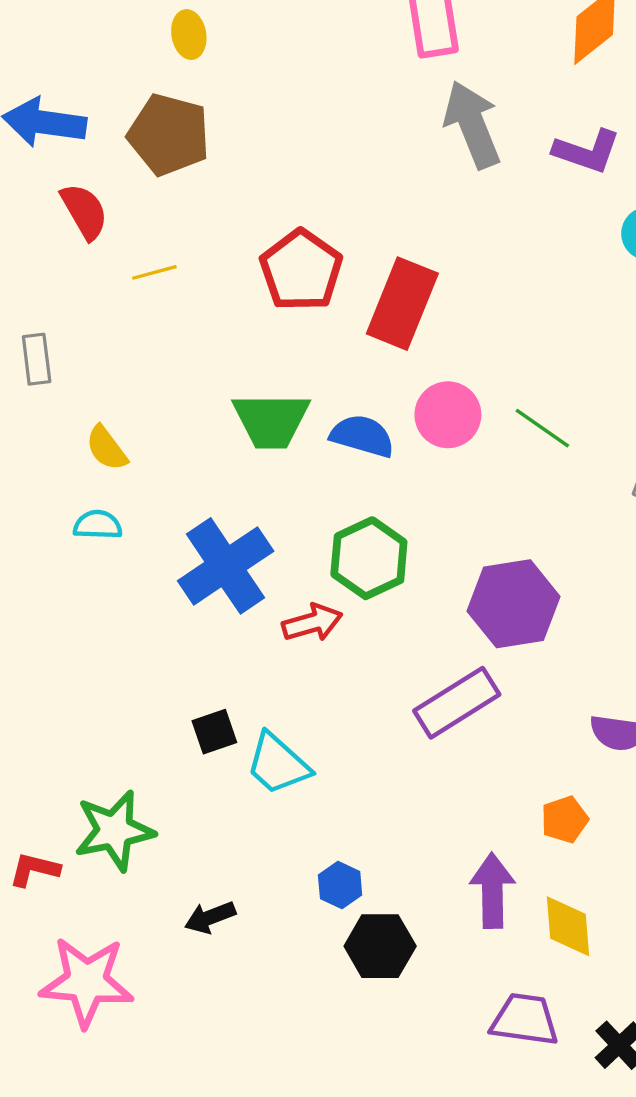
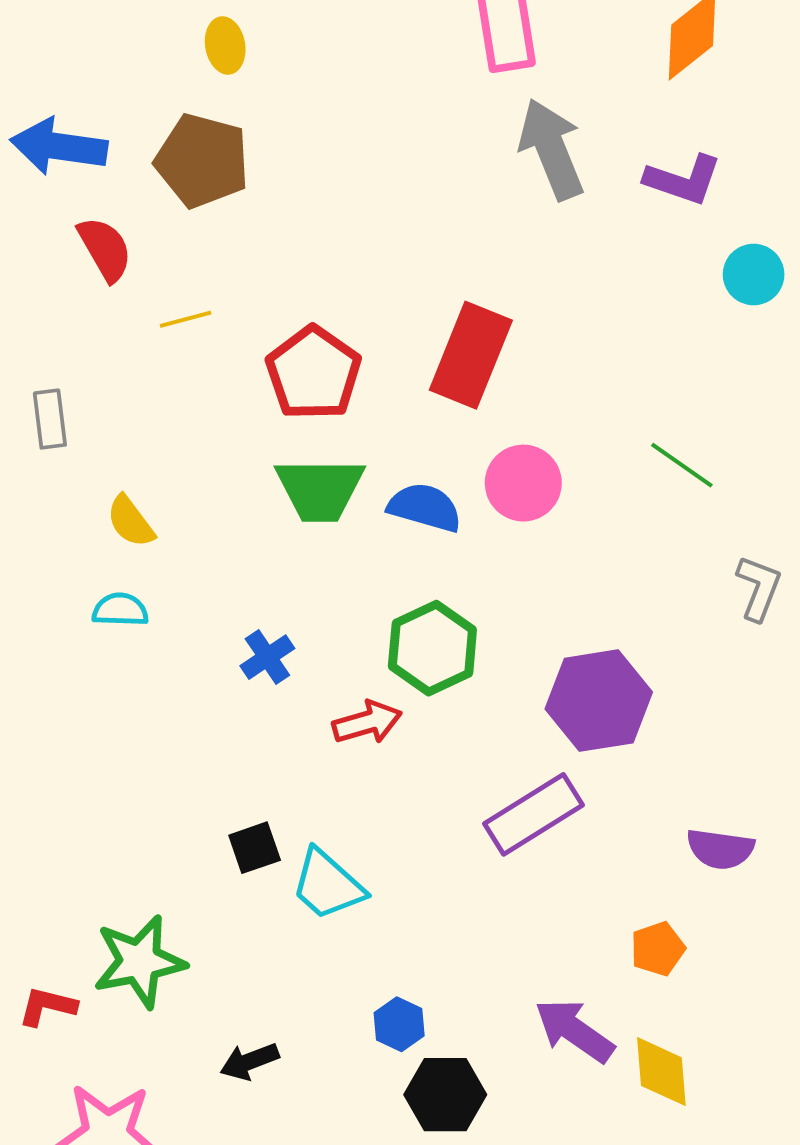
red pentagon: (301, 270) -> (313, 373), moved
green line: (542, 428) -> (682, 465), moved
blue cross: (226, 566) -> (267, 657), size x0.5
purple arrow: (492, 891) -> (574, 1031), turned -54

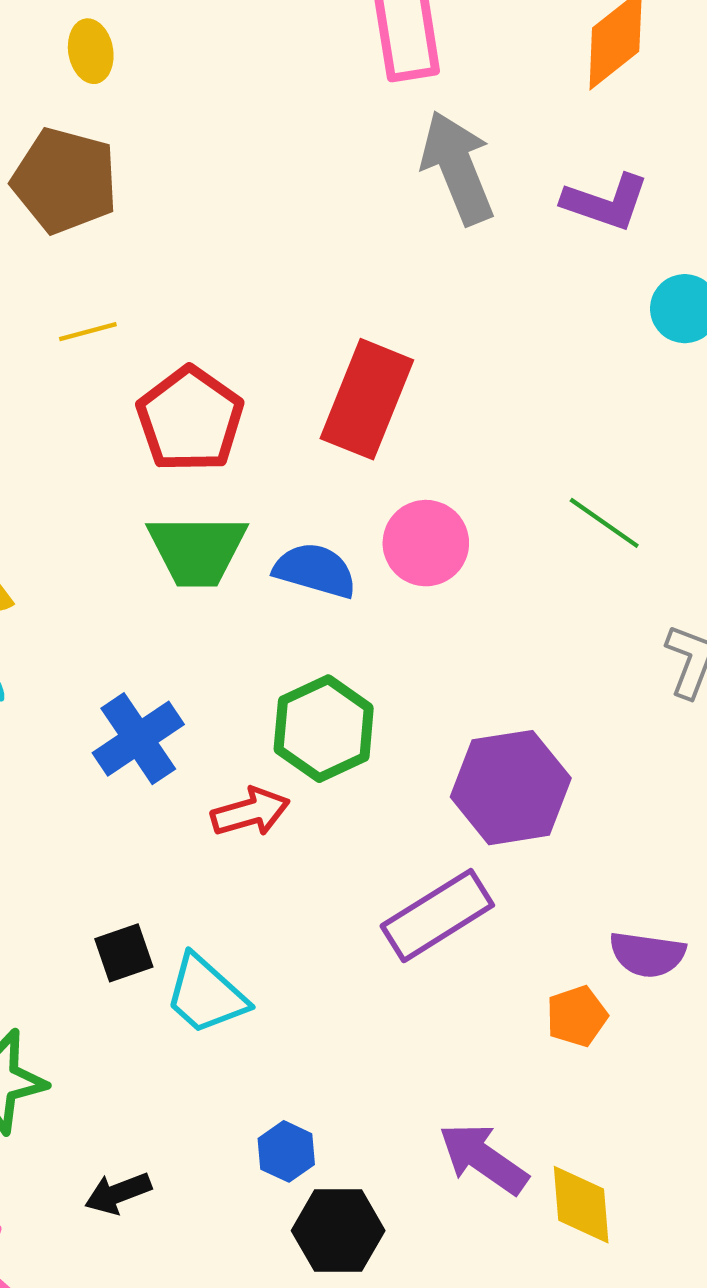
yellow line: (186, 319) -> (88, 332), moved
blue cross: (267, 657) -> (138, 739), size x1.5
orange pentagon: (658, 949) -> (577, 1016), moved

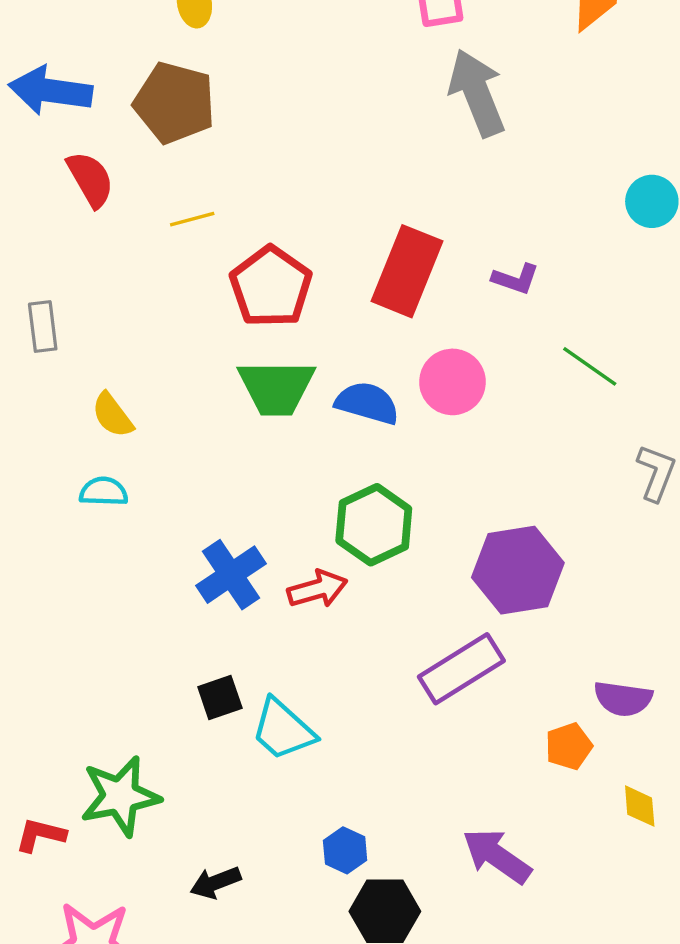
purple L-shape: (606, 202) -> (516, 279), moved, size x0.7
blue cross: (138, 739) -> (231, 575), moved
yellow diamond: (581, 1205) -> (640, 806), moved, size x0.7

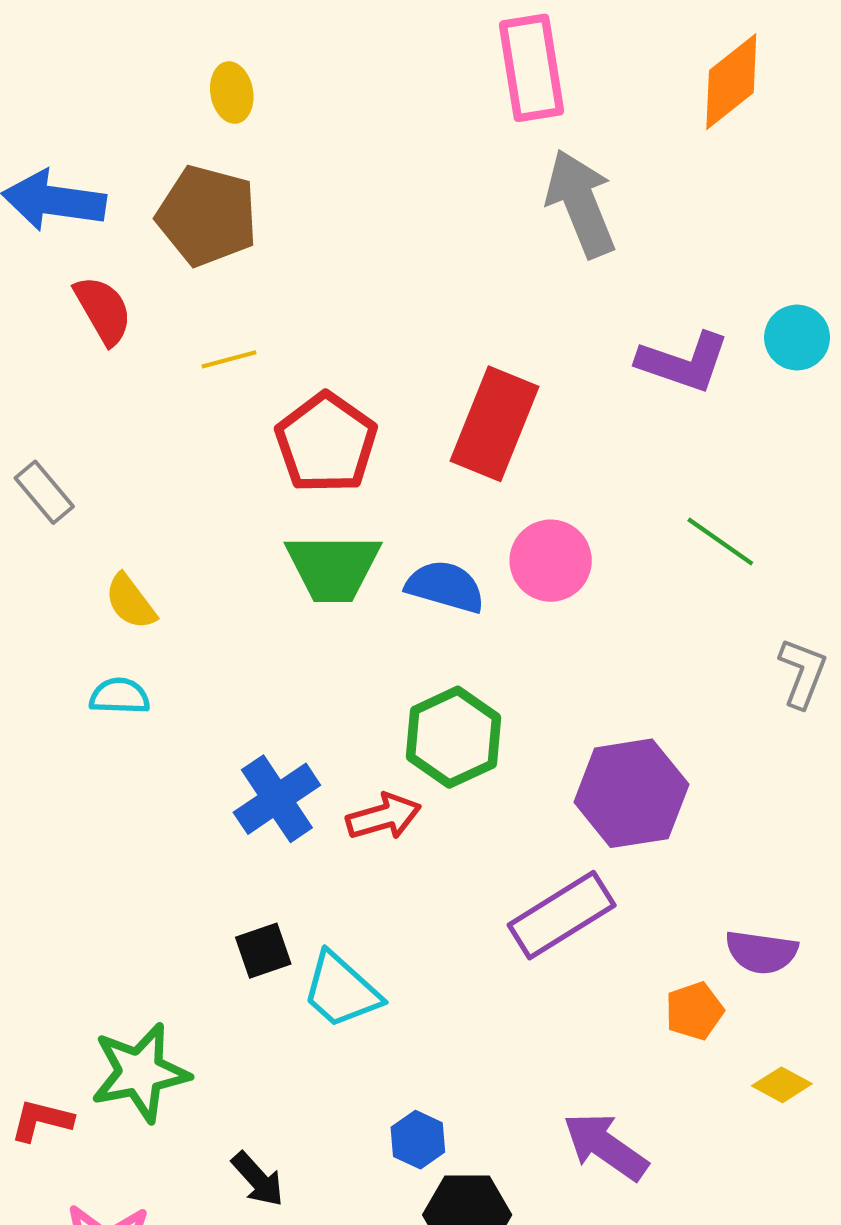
purple L-shape: (516, 279) -> (683, 362), moved, size x1.6
gray rectangle: (43, 327) -> (44, 492), turned -33
yellow diamond: (640, 806) -> (782, 1085), turned -57
black arrow: (215, 883) -> (258, 1179), turned -111

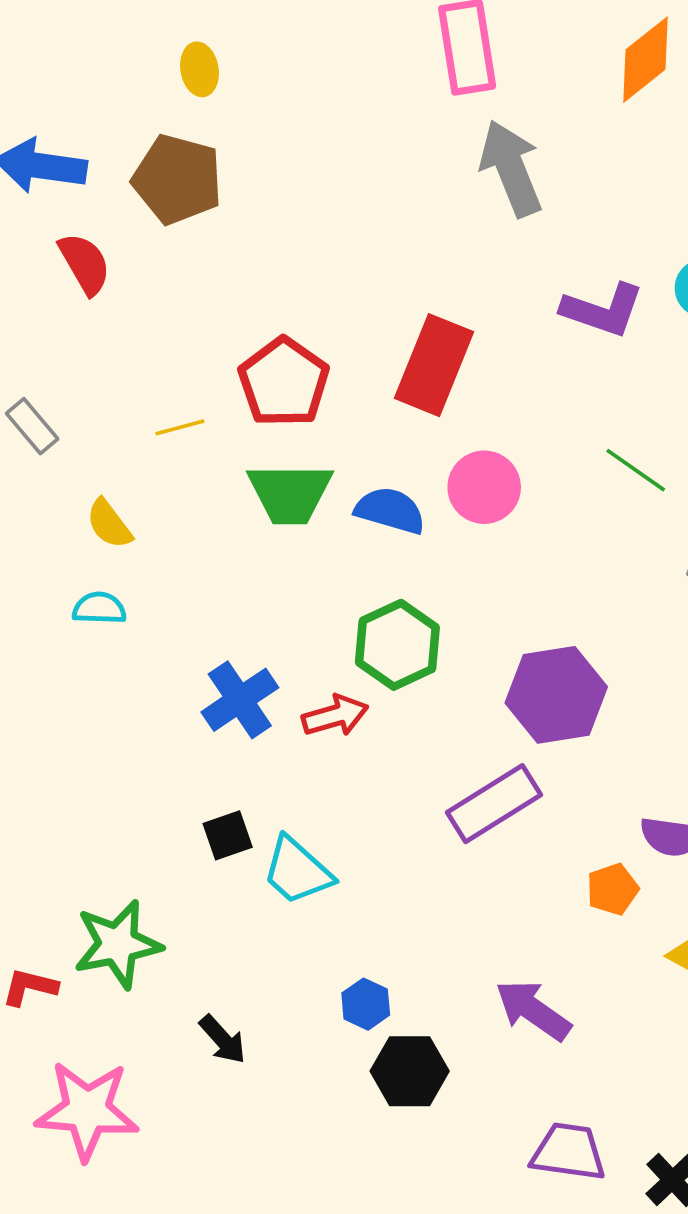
yellow line: (229, 359) -> (180, 427), moved

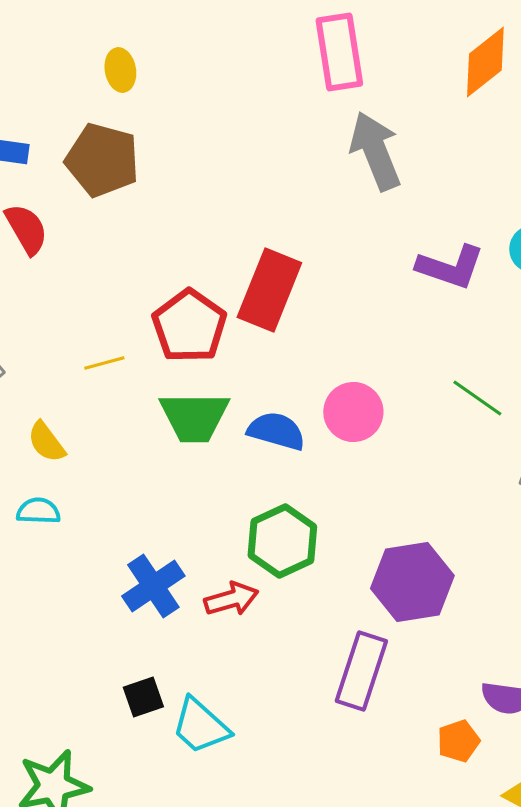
red rectangle: (434, 365) -> (269, 290), moved
purple rectangle: (494, 804) -> (361, 671), turned -40

